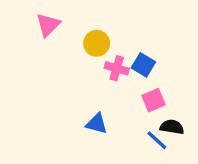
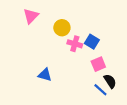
blue triangle: (97, 124) -> (45, 75), moved
black semicircle: (172, 127) -> (110, 81), turned 48

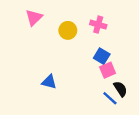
blue square: (92, 42) -> (102, 56), moved
pink cross: (75, 44) -> (98, 25), moved

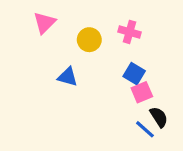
blue triangle: (49, 82) -> (68, 77), moved

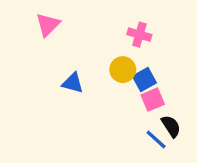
yellow circle: (89, 40) -> (123, 70), moved
blue square: (134, 74) -> (144, 80), turned 30

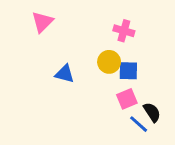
blue square: (144, 80) -> (128, 71), turned 30
pink square: (153, 100) -> (127, 99), moved

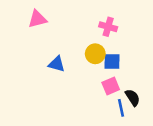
pink triangle: (42, 22) -> (37, 19), turned 30
blue line: (139, 124) -> (121, 108), turned 36

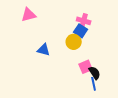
blue square: (112, 61) -> (81, 31), moved, turned 32
black semicircle: (133, 98) -> (95, 73), moved

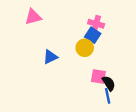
blue triangle: (44, 50) -> (50, 57), turned -40
pink square: (86, 67) -> (98, 76), turned 32

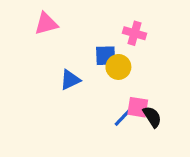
blue square: (93, 35) -> (106, 56), moved, turned -35
blue line: (108, 96) -> (123, 117), moved, turned 56

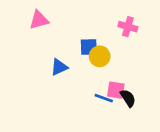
pink cross: (134, 33) -> (128, 27), moved
blue line: (123, 117) -> (104, 98), turned 66

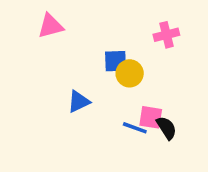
pink cross: (128, 27) -> (166, 35), turned -30
blue triangle: (59, 67) -> (79, 102), moved

